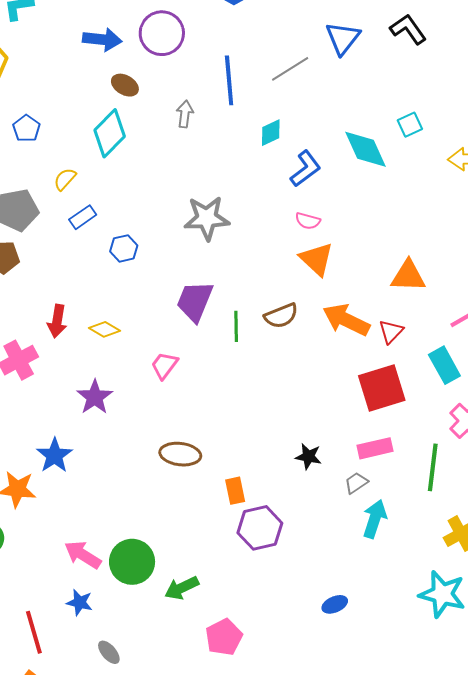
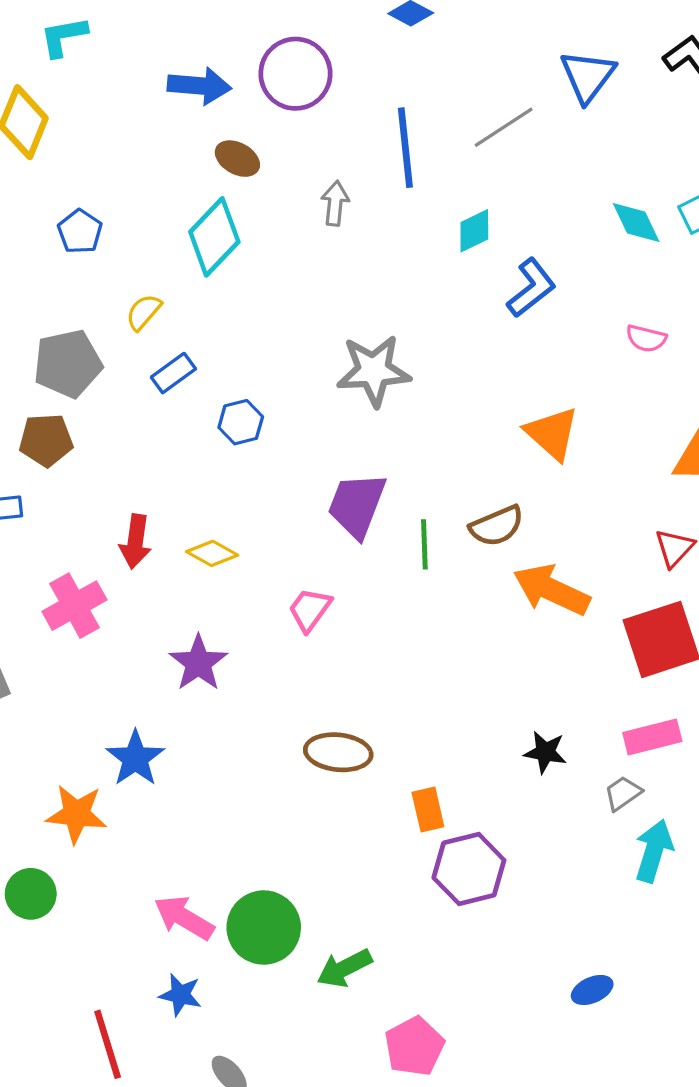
cyan diamond: (365, 149) -> (636, 222), moved, size x0.7
pink semicircle: (308, 221) -> (646, 338), moved
orange arrow: (346, 320) -> (551, 590), moved

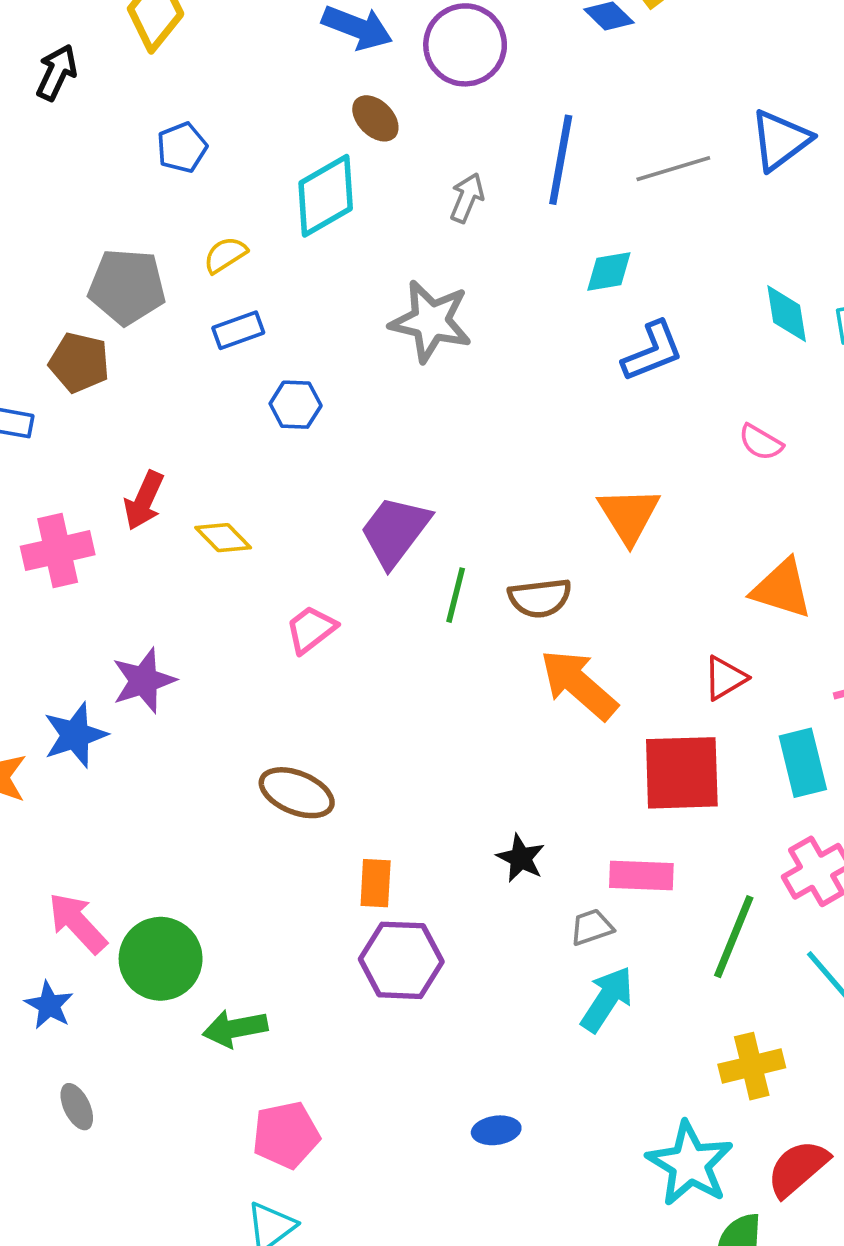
gray star: (374, 371) -> (431, 321), moved
purple star: (198, 663) -> (144, 681), moved

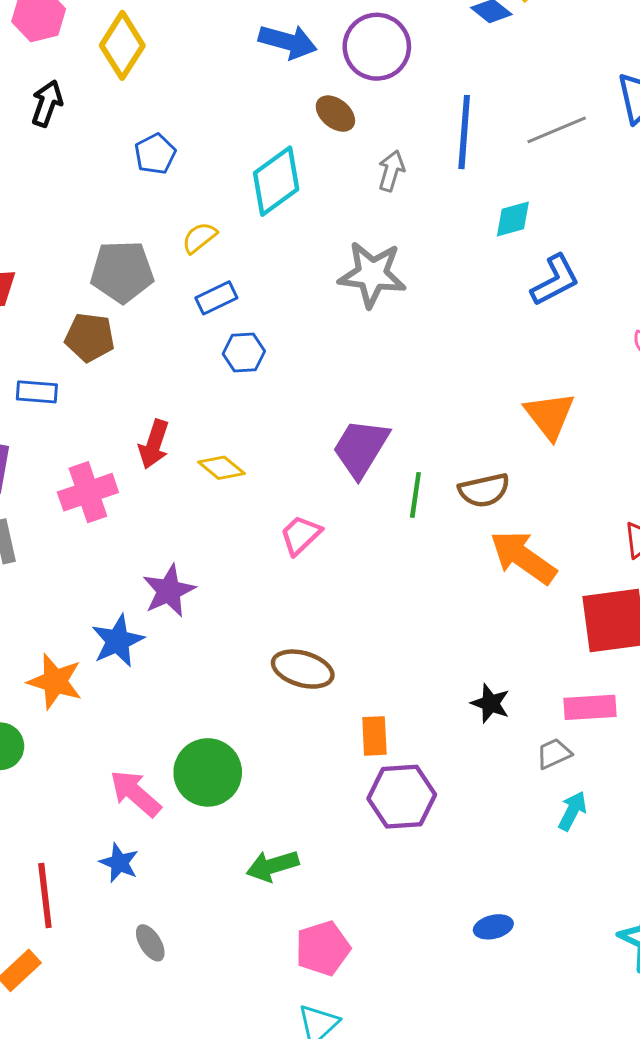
brown ellipse: (375, 118) -> (335, 114), moved
blue hexagon: (296, 405) -> (244, 353), moved
green circle: (161, 959) -> (208, 772), moved
cyan arrow: (607, 999) -> (572, 811), size x0.7

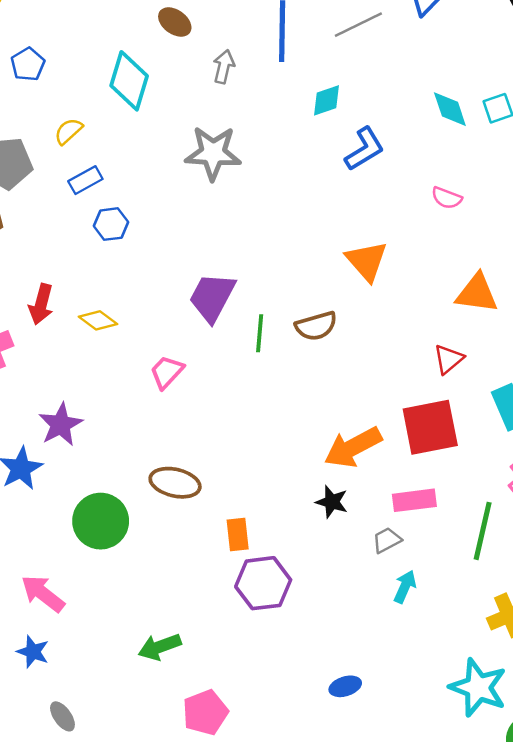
cyan diamond: (276, 181) -> (129, 81), turned -34
orange arrow: (523, 557) -> (353, 447), moved, turned -60
green circle: (208, 772) -> (101, 521), moved

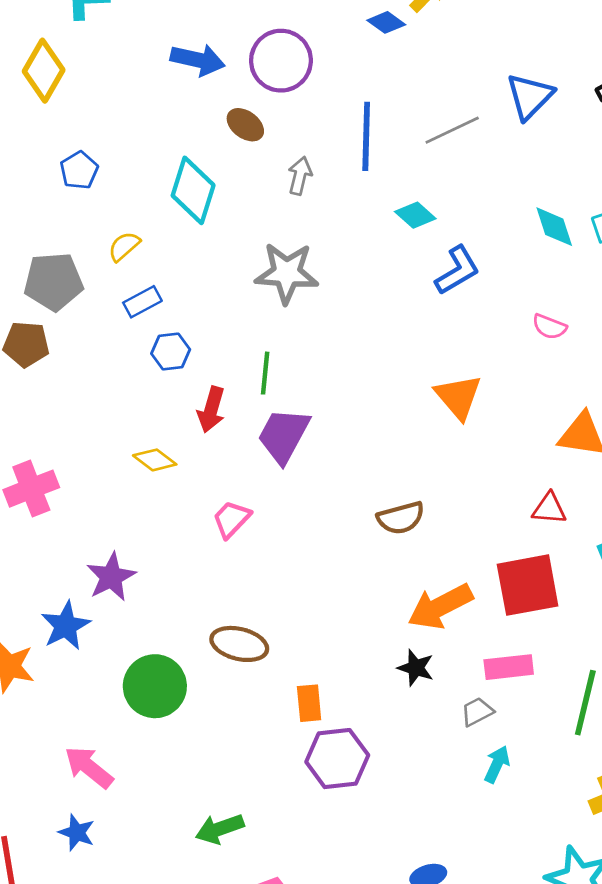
cyan diamond: (327, 100) -> (415, 215), turned 60
red arrow: (41, 304) -> (211, 410), moved
brown semicircle: (316, 326) -> (401, 518), moved
green line: (260, 333) -> (265, 373), moved
red triangle: (449, 359) -> (549, 509), turned 44

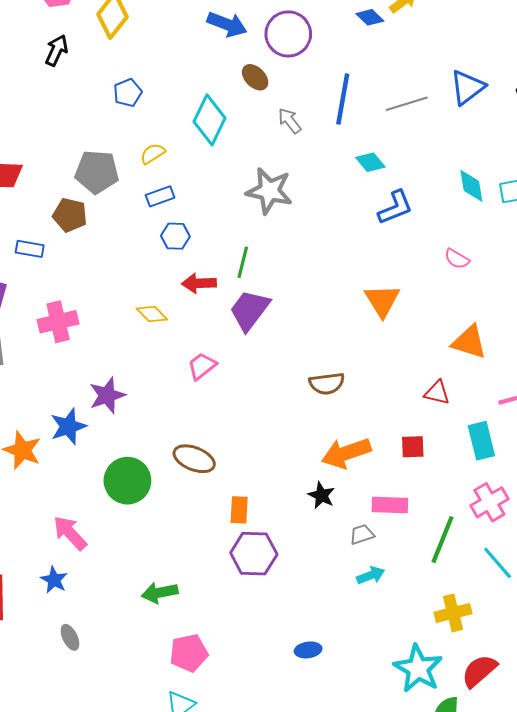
gray arrow: (300, 176) -> (290, 121), turned -60
red arrow: (211, 410) -> (199, 283), turned 64
red square: (528, 585) -> (413, 447), size x0.5
cyan arrow: (497, 764) -> (371, 575), turned 36

